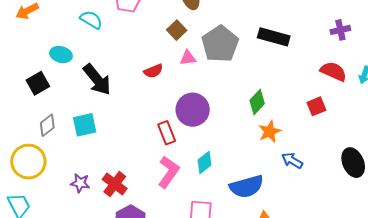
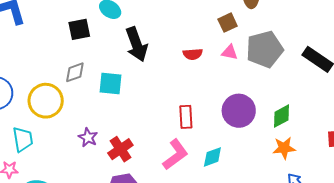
purple circle: (193, 110) -> (239, 111), moved

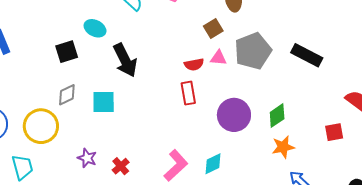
red semicircle: (193, 54) -> (194, 64), moved
red rectangle: (186, 117) -> (188, 93), moved
red cross: (120, 149) -> (121, 166), size x0.7

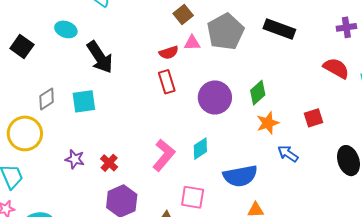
black square: (67, 52) -> (22, 46), moved, turned -30
red square: (334, 132) -> (314, 118), moved

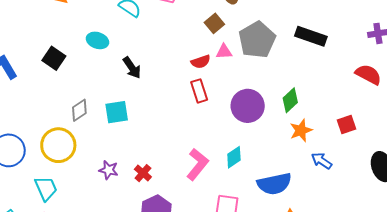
black arrow: (100, 57) -> (132, 68), size x0.7

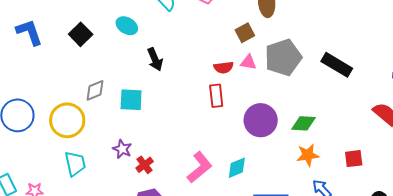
green diamond: (290, 100) -> (304, 123), turned 35
purple star: (109, 170) -> (122, 149), moved
cyan trapezoid: (46, 188) -> (75, 164), moved

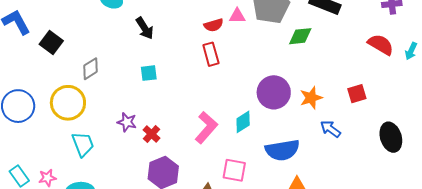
black square: (81, 34) -> (51, 42), moved
cyan square: (131, 100) -> (149, 73), moved, size x0.7
purple circle: (261, 120) -> (274, 92), moved
green diamond: (304, 123) -> (300, 36), moved

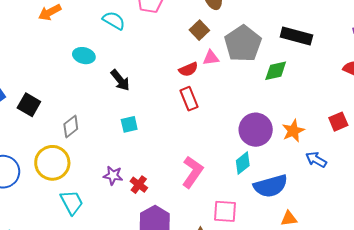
cyan diamond: (243, 122) -> (243, 163), moved

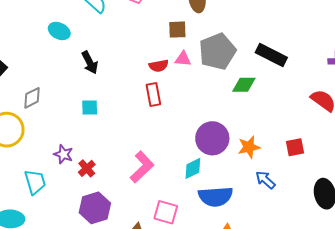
brown square: (199, 30) -> (177, 30), turned 30
cyan trapezoid: (72, 202) -> (35, 182), moved

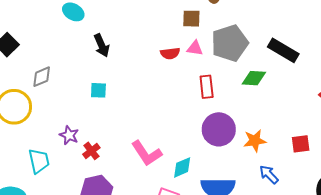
red rectangle: (153, 94) -> (207, 87), moved
pink L-shape: (142, 167) -> (147, 153), turned 96
cyan diamond: (193, 168) -> (182, 167), moved

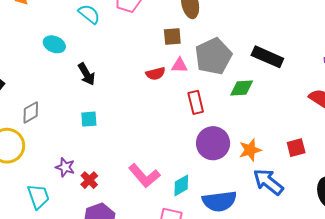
blue arrow: (269, 174) -> (268, 182), size x1.5

